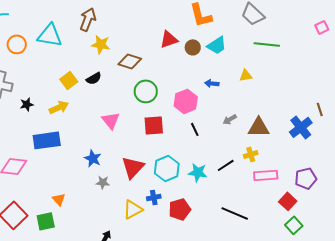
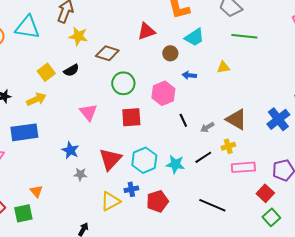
brown circle: (193, 47) -> (170, 53), moved
gray arrow: (230, 119) -> (207, 127), moved
brown triangle: (259, 127) -> (236, 119), turned 30
black line: (195, 129) -> (183, 120), moved

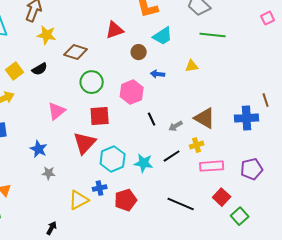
pink triangle: (88, 112) -> (57, 111), turned 30
blue cross: (278, 119) -> (247, 118), turned 35
red triangle: (110, 159) -> (85, 143), moved
red square: (265, 193) -> (222, 197), moved

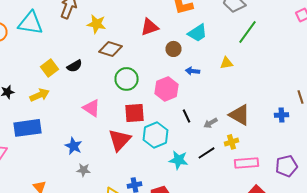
yellow star: (47, 35) -> (96, 24), moved
green line: (213, 35) -> (248, 32), turned -60
pink triangle: (57, 111) -> (92, 108), turned -48
blue cross: (247, 118) -> (282, 115), size x0.6
cyan hexagon: (113, 159) -> (156, 135), moved

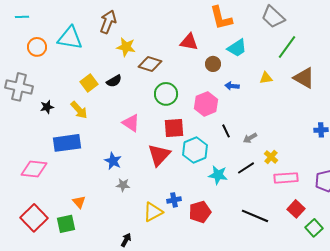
yellow star: (96, 24) -> (126, 47), moved
red triangle: (150, 27) -> (189, 42), turned 30
yellow arrow: (40, 95) -> (79, 110), turned 72
brown triangle: (240, 115) -> (304, 78), moved
yellow cross: (232, 142) -> (271, 157), turned -32

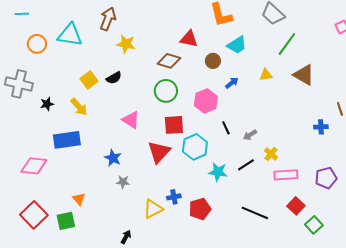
brown diamond: (150, 64) -> (169, 61), moved
blue arrow: (232, 86) -> (232, 83), turned 136

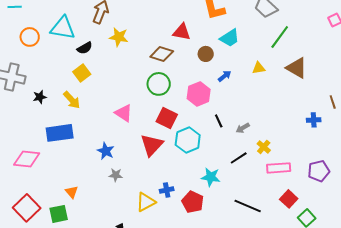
black semicircle: (114, 78) -> (85, 48), moved
red square: (174, 125) -> (167, 118), turned 30
cyan star: (218, 172) -> (211, 177), moved
red pentagon: (200, 209) -> (193, 202), turned -30

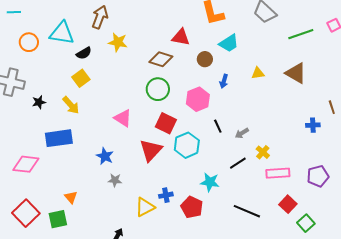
green line: (280, 37) -> (301, 34), moved, turned 35
blue arrow: (225, 76) -> (224, 81), turned 144

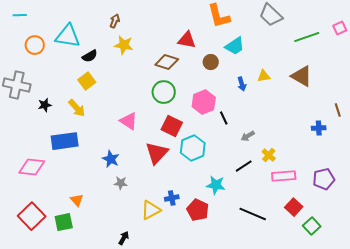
brown arrow: (100, 17) -> (115, 21), moved, size x0.6
blue arrow: (224, 81) -> (242, 84), moved, turned -32
black line: (218, 126) -> (224, 118), moved

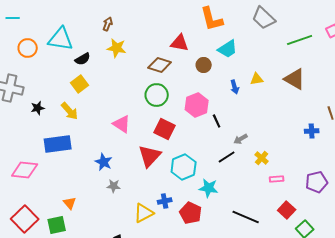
cyan hexagon: (193, 148) -> (184, 167), moved
black line: (244, 166) -> (227, 157), moved
pink rectangle: (284, 176) -> (277, 179), size x0.6

